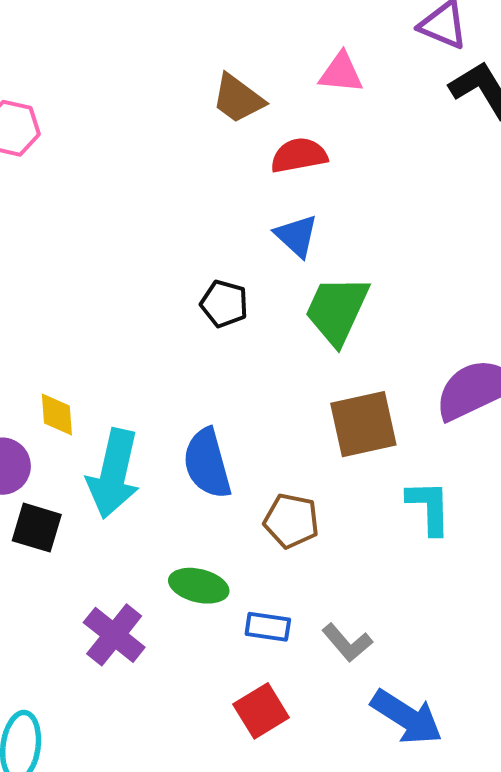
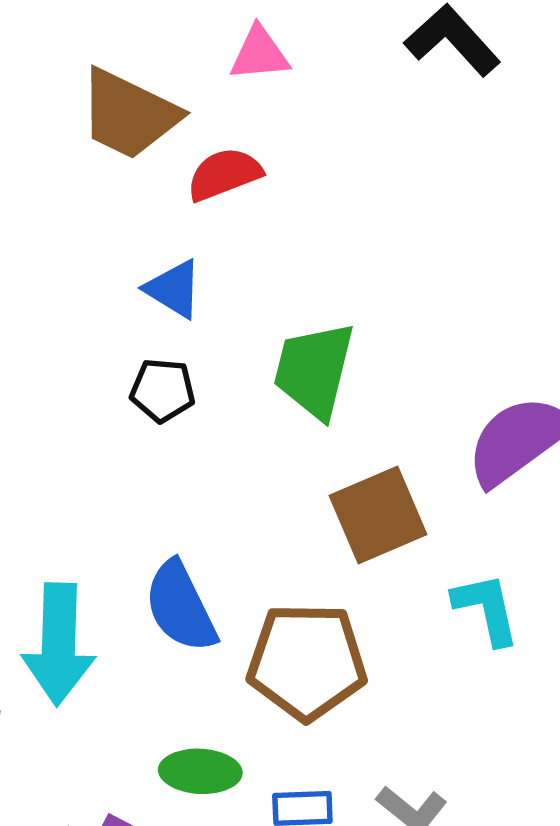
brown trapezoid: (238, 99) -> (129, 114), size x1.4
blue triangle: (297, 236) -> (174, 289), moved
brown pentagon: (291, 521) -> (307, 662), size x1.6

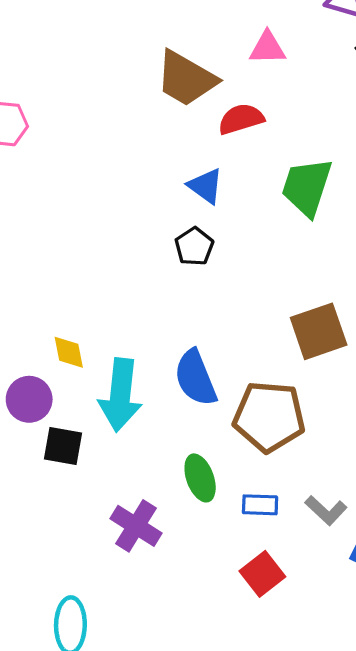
green trapezoid: (314, 370) -> (307, 187), moved
black pentagon: (163, 390) -> (194, 247), turned 30
green ellipse: (200, 771) -> (200, 478), turned 63

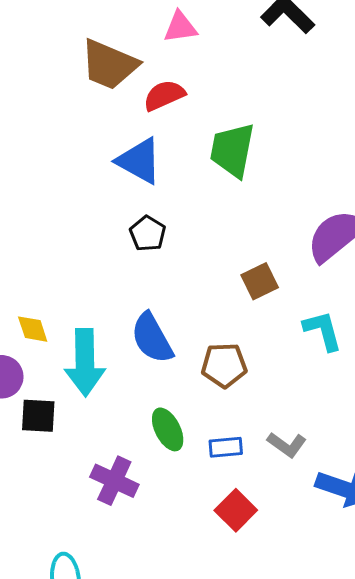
blue triangle: (205, 186) -> (139, 161), size x1.4
black pentagon: (194, 247) -> (148, 234), moved
brown square: (319, 331) -> (260, 281), size x0.7
brown pentagon: (269, 417) -> (224, 365), size x0.7

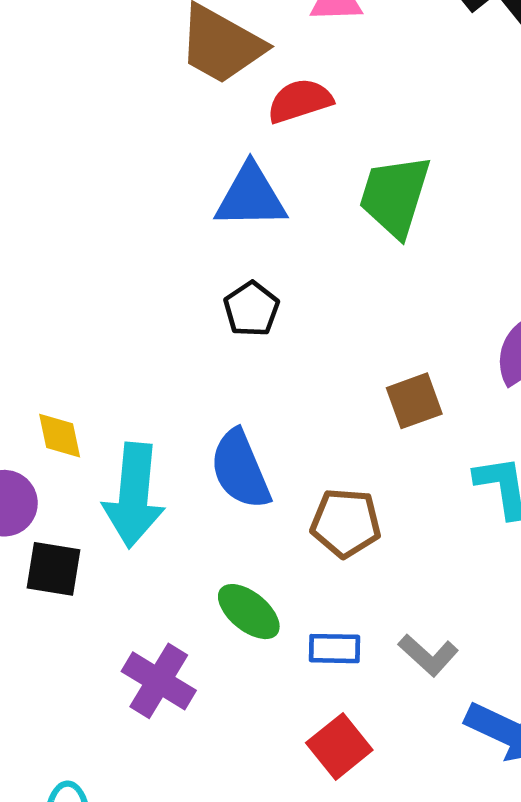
blue triangle: (139, 161) -> (251, 197), turned -36
green ellipse: (168, 429) -> (249, 612), turned -30

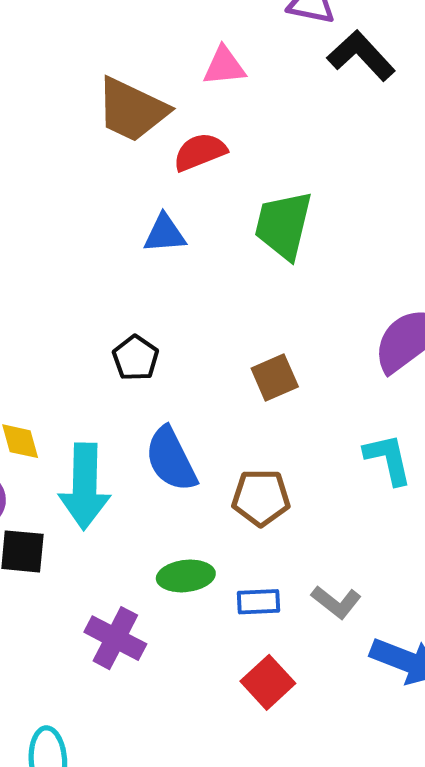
blue triangle: (251, 197) -> (165, 234), size x0.7
black pentagon: (251, 309) -> (136, 358), moved
brown square: (414, 401) -> (275, 378), moved
green ellipse: (249, 612) -> (186, 576), turned -42

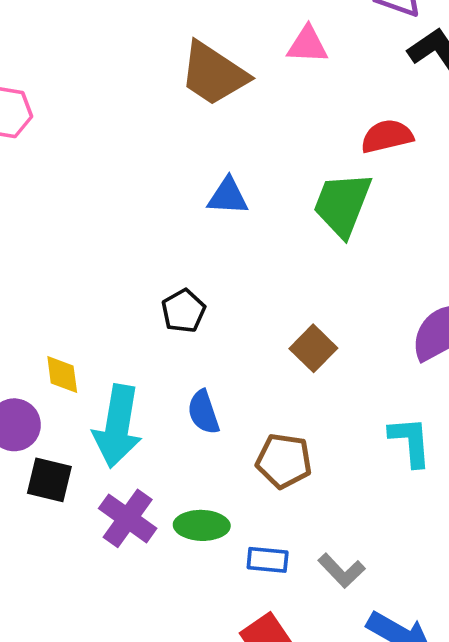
red semicircle: (200, 152) -> (387, 136), moved
brown square: (275, 378) -> (313, 348), turned -30
blue semicircle: (171, 459) -> (203, 412), size x0.7
purple cross: (115, 638) -> (128, 518), moved

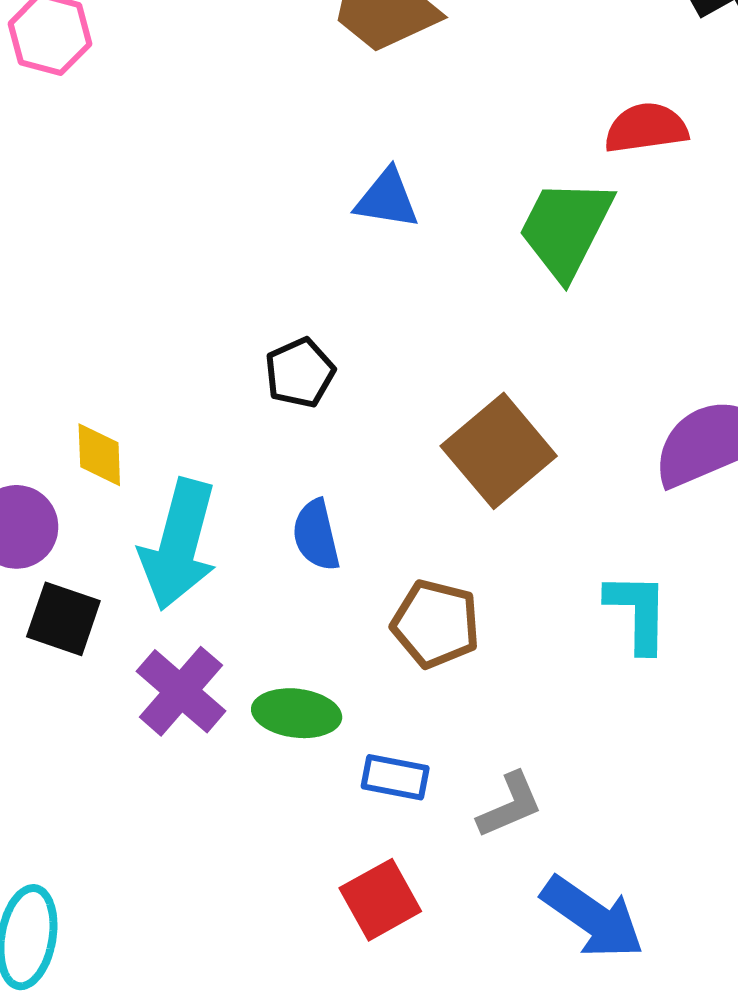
brown square: (313, 348) -> (499, 451), size x1.5
gray L-shape: (342, 571) -> (510, 805), turned -75

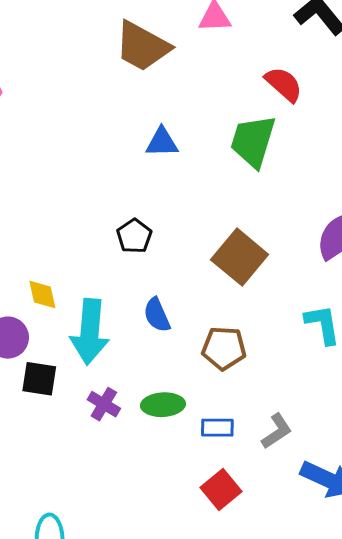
red semicircle: (646, 128) -> (284, 84), turned 60
purple cross: (181, 691) -> (104, 404), size x0.7

